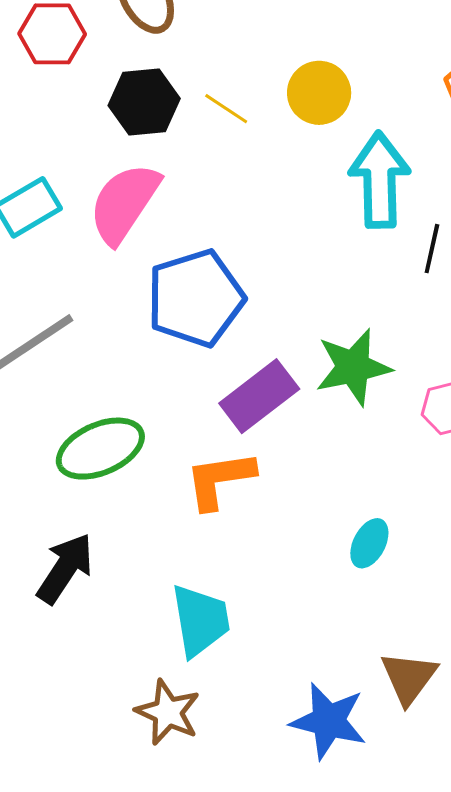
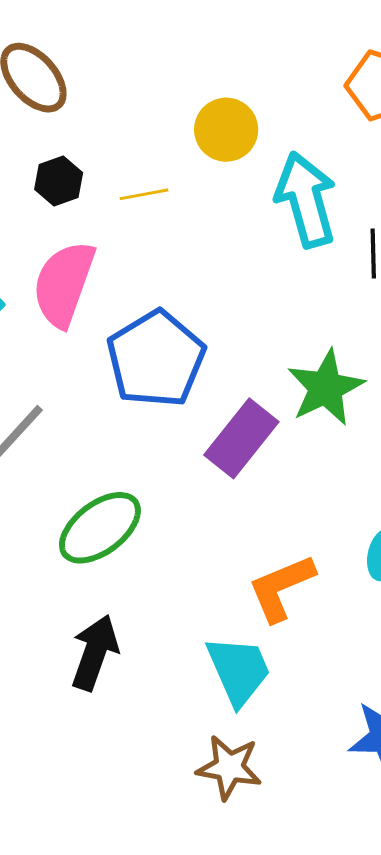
black hexagon: (144, 102) -> (59, 181), size x0.7
yellow line: (226, 109) -> (144, 194), moved, turned -30
orange L-shape: (220, 480) -> (281, 588), moved

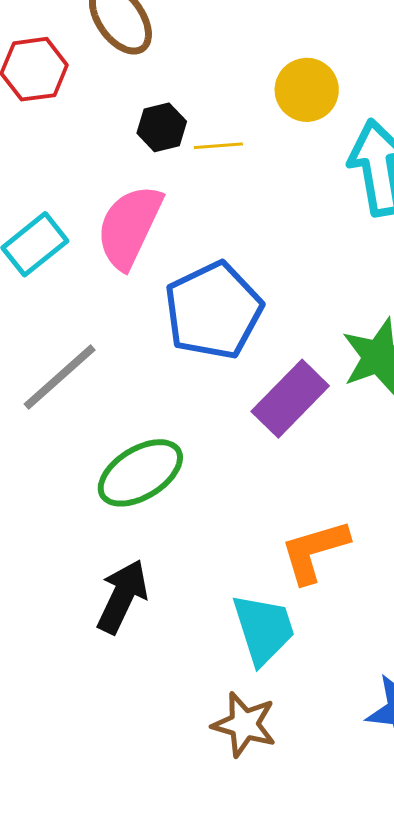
black hexagon: (59, 181) -> (162, 127), moved

